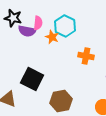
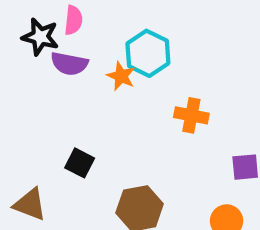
pink semicircle: (38, 23) -> (73, 20), moved
black square: (32, 79) -> (80, 163), size x0.6

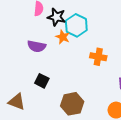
black star: (40, 37) -> (56, 17), moved
purple semicircle: (69, 64) -> (37, 46), moved

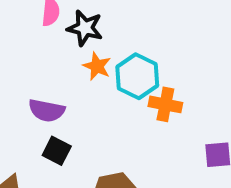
cyan hexagon: (76, 25) -> (137, 76), moved
purple semicircle: (37, 46) -> (47, 110), moved

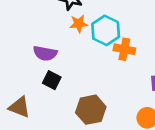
orange star: (97, 66) -> (79, 24), turned -30

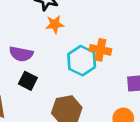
cyan hexagon: (106, 30) -> (82, 61), moved

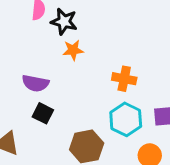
cyan hexagon: (82, 61) -> (126, 119), moved

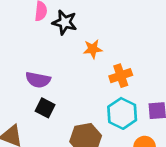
orange star: (73, 50) -> (93, 49), moved
orange cross: (124, 79) -> (121, 76), turned -30

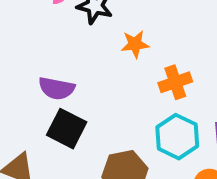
black square: (45, 108) -> (67, 129), size x1.4

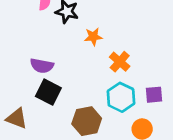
orange cross: (175, 82) -> (120, 62), turned -30

